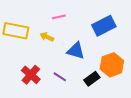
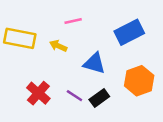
black rectangle: (92, 79) -> (99, 98), moved

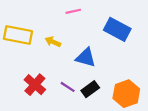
pink line: (73, 21) -> (73, 11), moved
blue rectangle: (129, 32) -> (117, 29), turned 55
orange hexagon: (139, 81) -> (126, 94), moved

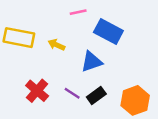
blue rectangle: (117, 29) -> (108, 31), moved
blue triangle: (86, 58) -> (91, 62), turned -35

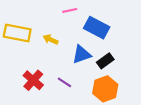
black rectangle: (96, 96) -> (105, 61), moved
orange hexagon: (135, 100) -> (105, 89), moved

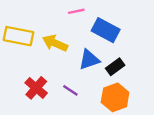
yellow arrow: (50, 39) -> (55, 43), size x1.5

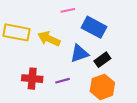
red cross: (36, 88) -> (32, 79), turned -36
purple line: (70, 90) -> (63, 81), turned -48

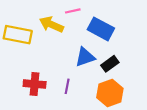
yellow arrow: (49, 39) -> (51, 24), moved
purple line: (63, 81) -> (67, 86), turned -64

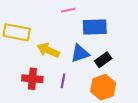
yellow arrow: (51, 24) -> (48, 50), moved
blue rectangle: (101, 29) -> (95, 27), turned -30

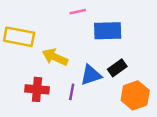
blue triangle: (80, 53) -> (91, 75), moved
orange hexagon: (103, 87) -> (135, 95), moved

